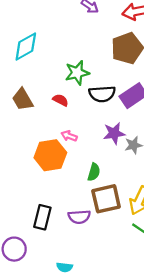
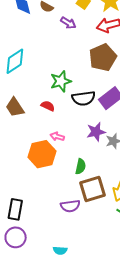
black rectangle: (42, 217) -> (15, 209), moved

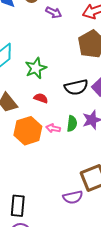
green star: (61, 81) -> (36, 68), moved
orange hexagon: (42, 154) -> (28, 131), moved
green semicircle: (80, 167) -> (72, 124), moved

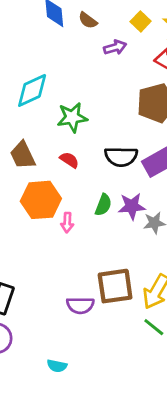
purple arrow: (54, 12) -> (115, 47), turned -56
pink arrow: (53, 128) -> (67, 223), moved, turned -112

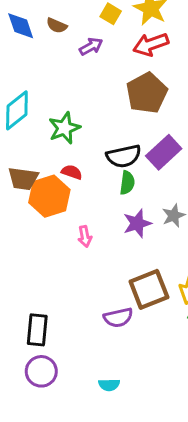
brown trapezoid: (23, 155) -> (23, 179), turned -44
orange hexagon: (41, 200) -> (49, 196), moved
green semicircle: (103, 205) -> (127, 183), moved
purple star: (132, 206) -> (137, 223), moved

